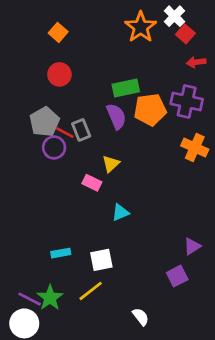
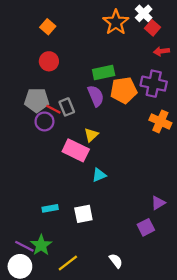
gray pentagon: (45, 122) -> (37, 100), turned 30
pink rectangle: (92, 183) -> (76, 150), size x1.6
yellow line: (91, 291) -> (68, 263), moved

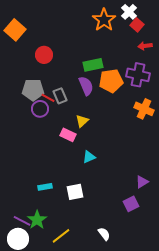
orange square: (48, 27) -> (15, 30), moved, size x1.5
pink rectangle: (76, 150) -> (68, 135), size x0.7

